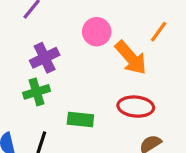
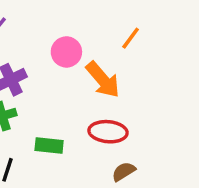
orange line: (159, 32) -> (131, 38), moved

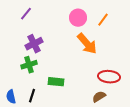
pink circle: (66, 52) -> (78, 18), moved
red ellipse: (108, 132) -> (109, 77), moved

